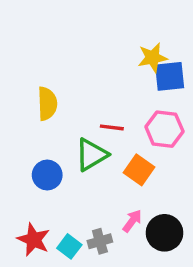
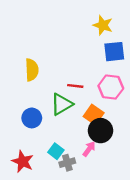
yellow star: (153, 58) -> (103, 25), moved, turned 30
black circle: (164, 233) -> (101, 131), moved
cyan square: (69, 246) -> (56, 151), moved

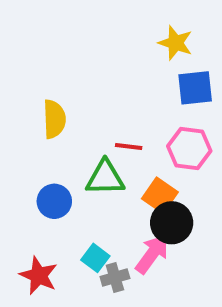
green triangle: (62, 104) -> (105, 178), turned 30
pink arrow: (89, 149) -> (152, 254), size x1.5

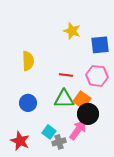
yellow star: (176, 43) -> (72, 31), moved
green triangle: (105, 178) -> (64, 99), moved

